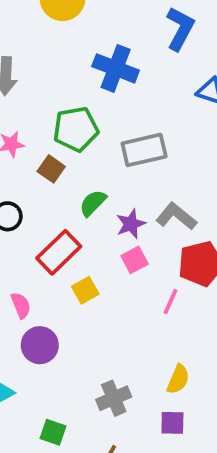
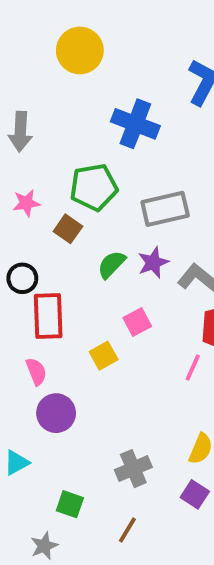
purple star: (131, 224) -> (153, 262), moved
red rectangle: (59, 252) -> (48, 316), moved, turned -48
pink square: (135, 260) -> (137, 322), moved
purple square: (172, 423) -> (195, 494), turned 32

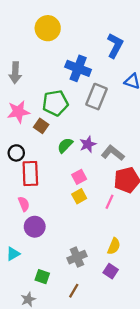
pink star: (26, 203) -> (18, 112), size x1.5
gray rectangle: (165, 209) -> (97, 97), moved, turned -55
yellow square: (104, 356) -> (79, 196), moved

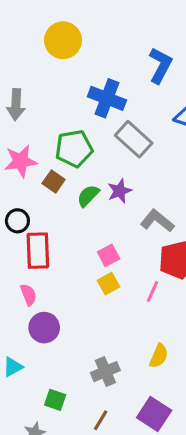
gray rectangle: (97, 97) -> (134, 139), turned -70
purple star: (88, 144) -> (120, 191), moved
green semicircle: (65, 145) -> (88, 196), moved
purple square: (111, 271) -> (154, 414), moved, size x1.5

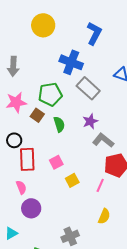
blue L-shape: (160, 65) -> (94, 33), moved
purple star: (120, 191) -> (90, 121), moved
green semicircle: (88, 196) -> (59, 124), turned 119
pink square: (109, 255) -> (56, 162), moved
yellow semicircle: (159, 356) -> (104, 216), moved

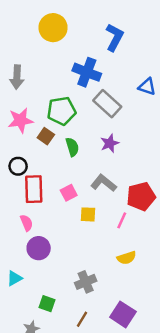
gray L-shape: (103, 140) -> (104, 183), moved
yellow square: (72, 180) -> (88, 214), turned 32
yellow semicircle: (104, 216) -> (127, 258), turned 49

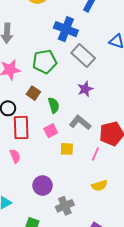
brown square: (46, 136) -> (33, 93), moved
green semicircle: (72, 147) -> (54, 105), moved
purple circle: (39, 248) -> (43, 186), moved

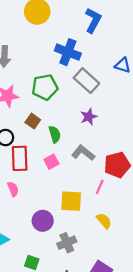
yellow square: (67, 149) -> (71, 201), moved, size x1.5
yellow semicircle: (99, 186) -> (104, 221), turned -112

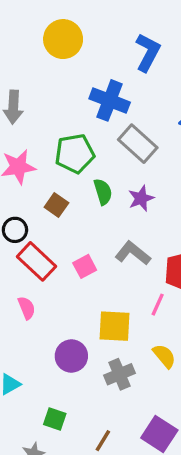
green semicircle: (55, 134) -> (103, 192), moved
red rectangle: (20, 158) -> (37, 261), turned -45
gray cross: (67, 243) -> (119, 374), moved

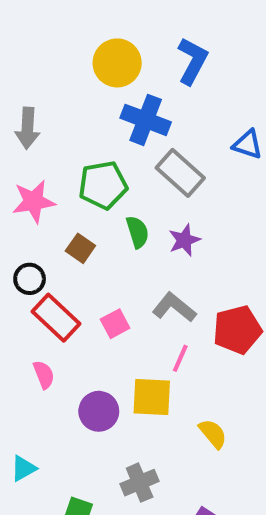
yellow circle: (63, 39) -> (117, 63), moved
pink line: (158, 305) -> (180, 358), moved
purple circle: (71, 356) -> (99, 411), moved
gray cross: (119, 374) -> (140, 483), moved

